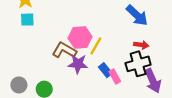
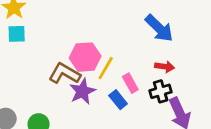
purple star: (78, 64) -> (82, 91), turned -30
black cross: (138, 64) -> (161, 91), size x0.7
pink rectangle: (115, 77) -> (130, 83), moved

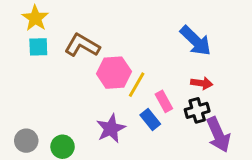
brown L-shape: (65, 74) -> (82, 45), moved
purple star: (82, 91) -> (111, 129), moved

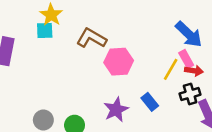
cyan square: (38, 47) -> (45, 30), moved
yellow line: (137, 85) -> (171, 69), moved
pink rectangle: (164, 101) -> (186, 59), moved

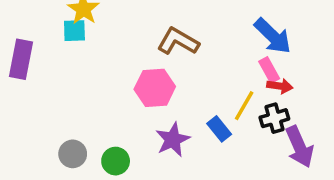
brown L-shape: (91, 38) -> (178, 41), moved
pink hexagon: (119, 62) -> (155, 88), moved
yellow line: (171, 69) -> (244, 106), moved

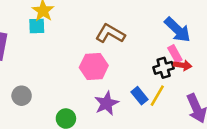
yellow line: (244, 106) -> (157, 96), moved
black cross: (274, 118) -> (164, 68), moved
gray circle: (73, 154) -> (22, 96), moved

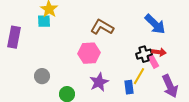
pink rectangle: (175, 54) -> (153, 61), moved
gray circle: (22, 96) -> (42, 76), moved
blue rectangle: (139, 96) -> (129, 87), moved, turned 32

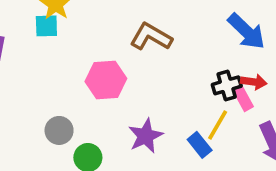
pink hexagon: (89, 53) -> (106, 80), moved
gray circle: (42, 76) -> (59, 130), moved
blue rectangle: (129, 87) -> (200, 145), turned -32

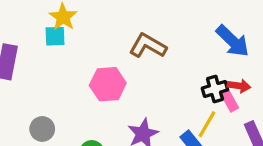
gray circle: (59, 130) -> (42, 129), moved

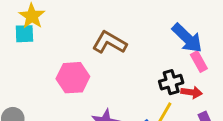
red arrow: (239, 86) -> (192, 92), moved
pink rectangle: (229, 100) -> (199, 62), moved

